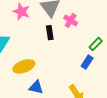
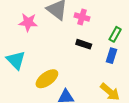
black rectangle: (50, 33) -> (84, 44), moved, turned -48

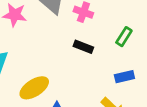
blue rectangle: (111, 56) -> (124, 77), moved, turned 56

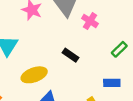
black rectangle: (83, 47) -> (71, 55), moved

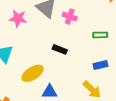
green rectangle: (119, 49) -> (100, 35), turned 56

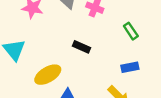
green rectangle: (100, 35) -> (131, 31), turned 56

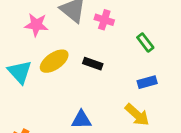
yellow ellipse: (48, 75) -> (54, 61), moved

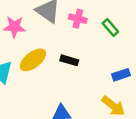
green rectangle: (145, 43) -> (110, 27), moved

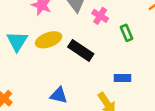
black rectangle: (69, 60) -> (81, 50), size x1.5

